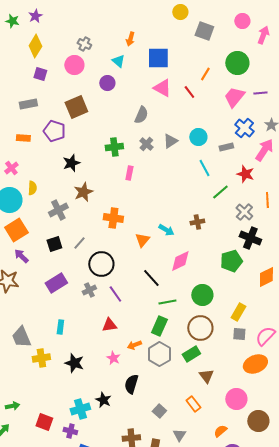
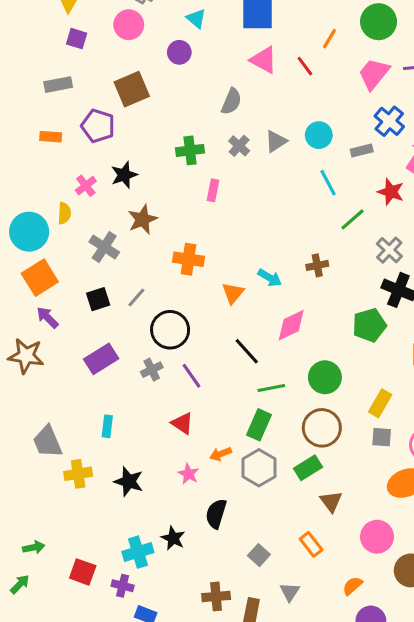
pink cross: (11, 168) -> (86, 186), moved
gray cross: (58, 210) -> (104, 247), turned -30
red triangle: (109, 325) -> (182, 423), turned 42

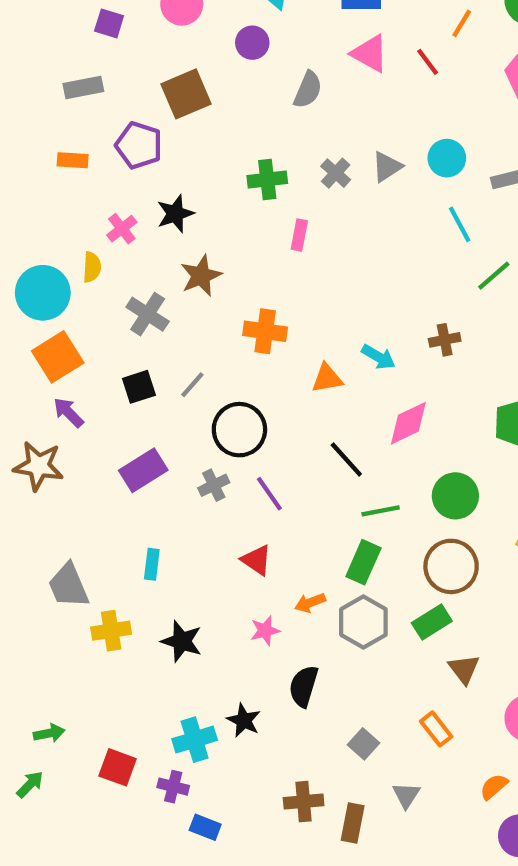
gray semicircle: (231, 101) -> (308, 90), moved
orange triangle: (233, 293) -> (327, 378), turned 40
pink star: (188, 474) -> (265, 631), turned 30

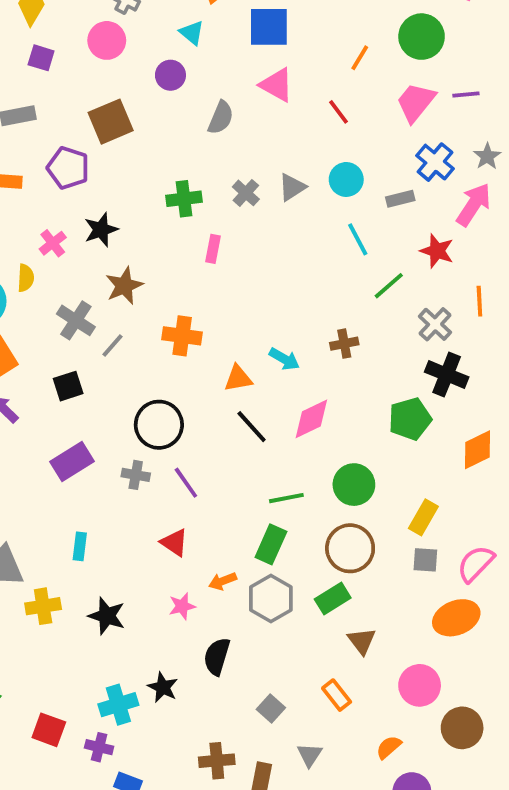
red line: (428, 62) -> (338, 112), moved
gray line: (192, 385) -> (113, 346), moved
black line: (346, 460) -> (252, 427), moved
gray cross: (214, 485) -> (136, 475), turned 36

